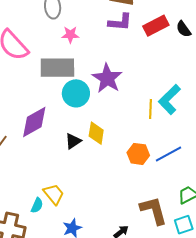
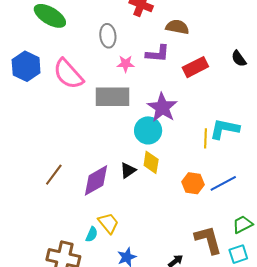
purple L-shape: (120, 22) -> (158, 54), moved
red rectangle: (156, 26) -> (195, 67), moved
cyan circle: (76, 93) -> (148, 130), moved
cyan L-shape: (169, 99) -> (224, 129), turned 56
purple diamond: (34, 122) -> (96, 180), moved

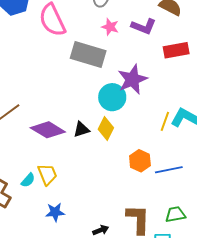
purple diamond: (96, 180) -> (48, 130), turned 44

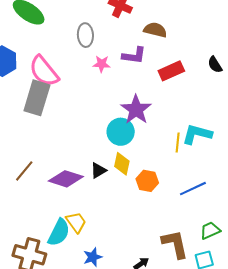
gray rectangle: (88, 55) -> (37, 98), moved, turned -76
orange hexagon: (140, 161) -> (147, 181), moved
cyan semicircle: (28, 180) -> (59, 233), size x1.8

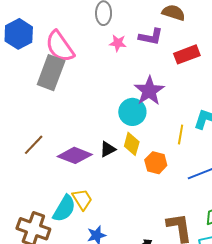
yellow line: (178, 143) -> (181, 135), moved

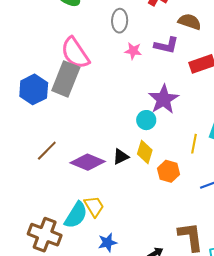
blue hexagon: (19, 34) -> (34, 89), moved
cyan circle: (132, 112) -> (146, 120), size x0.7

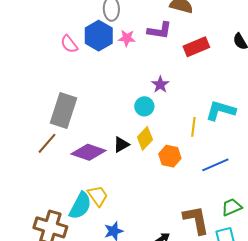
pink semicircle: (75, 53) -> (69, 44), size x0.6
gray rectangle: (66, 79) -> (63, 110), moved
blue hexagon: (34, 89) -> (99, 36), moved
purple star: (164, 99) -> (160, 85), size x0.6
yellow diamond: (145, 152) -> (145, 138), turned 30

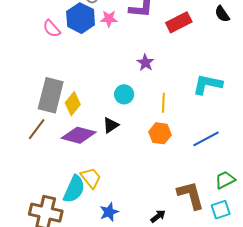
cyan circle: (144, 106) -> (124, 94), moved
yellow line: (193, 127) -> (163, 103), moved
yellow diamond: (145, 138) -> (73, 104), moved

